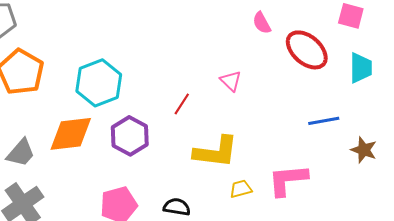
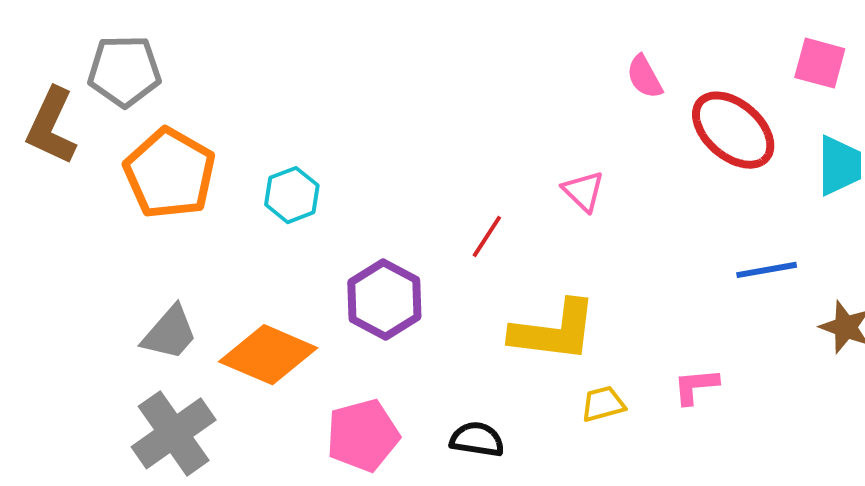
cyan hexagon: (99, 83) -> (292, 195), moved, size x0.6
orange diamond: (71, 134) -> (268, 355), moved, turned 30
pink L-shape: (288, 180) -> (696, 386), size x0.6

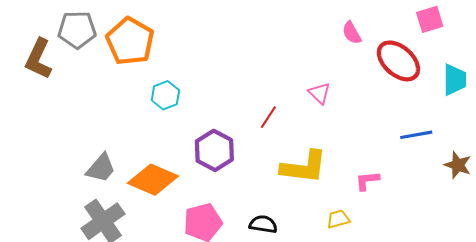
pink square: (820, 63) -> (430, 19), moved, turned -32
orange pentagon: (170, 173) -> (130, 41), moved
pink L-shape: (696, 386) -> (367, 181), moved
yellow trapezoid: (603, 404) -> (338, 219), moved

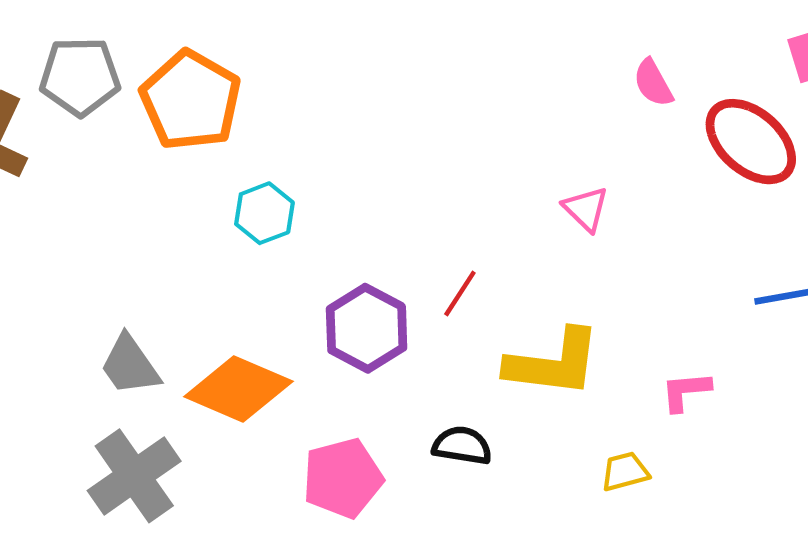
red line: (268, 117) -> (460, 294), moved
gray trapezoid: (101, 168) -> (130, 365), turned 104
black semicircle: (263, 224) -> (462, 446), moved

